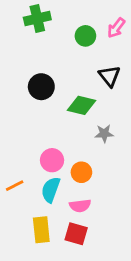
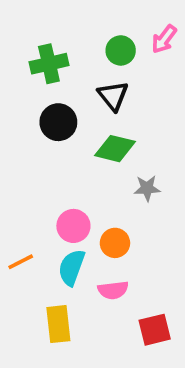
green cross: (37, 18) -> (49, 64), moved
black triangle: (110, 76) -> (113, 96), moved
red square: (76, 234) -> (155, 330), moved, turned -30

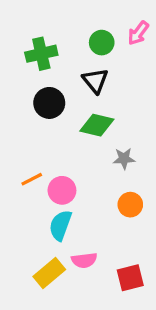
orange circle: (115, 243) -> (130, 205), moved
orange line: (21, 262) -> (32, 179), moved
pink semicircle: (113, 290) -> (84, 260), moved
yellow rectangle: (58, 324) -> (49, 273), turned 56

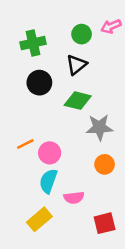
pink arrow: (138, 33) -> (111, 26), turned 30
black triangle: (95, 81) -> (76, 65), turned 30
gray star: (124, 159) -> (99, 127), size x1.5
pink semicircle: (84, 260) -> (74, 198), moved

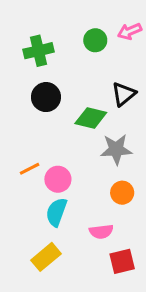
black triangle: (76, 65) -> (124, 94), moved
pink semicircle: (74, 198) -> (101, 232), moved

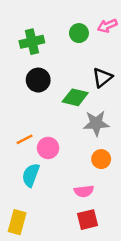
cyan semicircle: (56, 212) -> (31, 175), moved
yellow rectangle: (46, 257) -> (17, 222), moved, turned -35
red square: (122, 261) -> (88, 220), moved

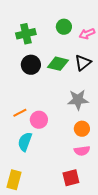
pink arrow: (107, 26) -> (87, 34), moved
green diamond: (75, 97) -> (58, 64), moved
pink semicircle: (84, 191) -> (82, 151), moved

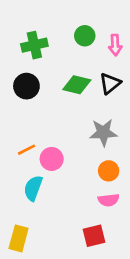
pink arrow: (87, 34) -> (115, 45), turned -70
black circle: (31, 65) -> (26, 86), moved

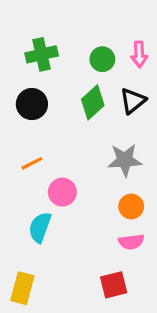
green circle: (85, 36) -> (102, 59), moved
green diamond: (77, 85) -> (93, 102), turned -56
orange line: (26, 150) -> (32, 163), moved

